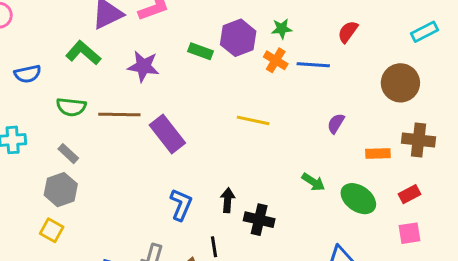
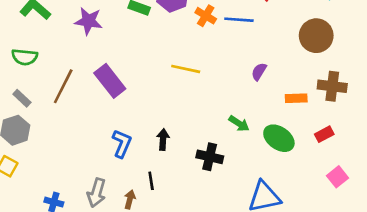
brown line: (119, 114) -> (63, 86), moved, turned -64
black cross: (259, 220) -> (210, 157), moved
pink square: (409, 233) -> (337, 177), moved, turned -30

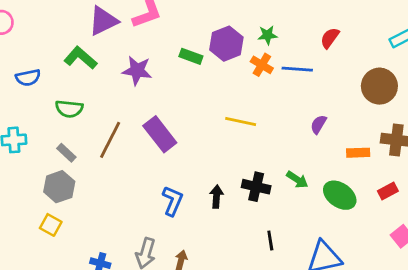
black cross: (210, 157) -> (256, 187), moved
black line: (151, 181) -> (270, 241), moved

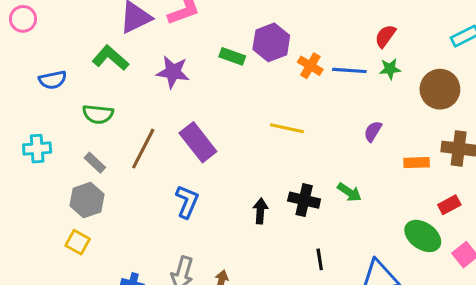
green star: (267, 35) -> (390, 69), moved
green ellipse: (340, 195) -> (423, 236), moved
blue L-shape: (173, 201) -> (187, 202), moved

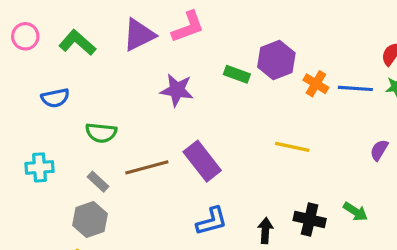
green L-shape: (110, 58) -> (77, 43), moved
brown line: (143, 149) -> (147, 167), turned 48
blue L-shape: (187, 202) -> (212, 221), moved, turned 52

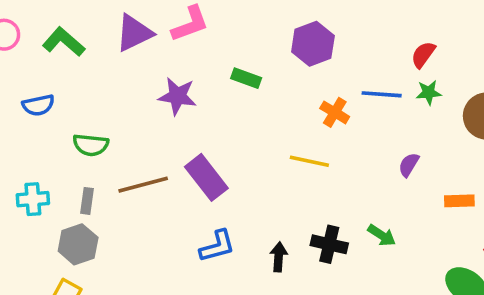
purple hexagon: (276, 60) -> (313, 44), moved
orange cross: (316, 84) -> (335, 112), moved
cyan cross: (39, 167) -> (33, 199), moved
gray rectangle: (98, 182) -> (87, 201), turned 55

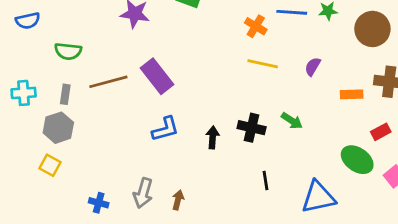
yellow line: (309, 161) -> (263, 64), moved

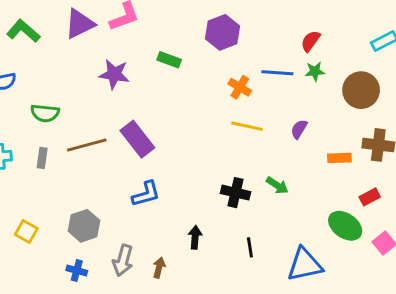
gray hexagon: (58, 128) -> (84, 226), moved
black arrow: (213, 137) -> (195, 237), moved

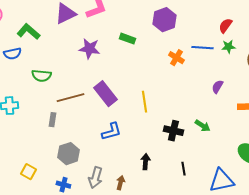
green L-shape: (23, 31) -> (28, 32), moved
yellow line: (247, 126) -> (144, 102), moved, turned 70
gray rectangle: (42, 158) -> (52, 120), moved
yellow square: (26, 232) -> (28, 172), moved

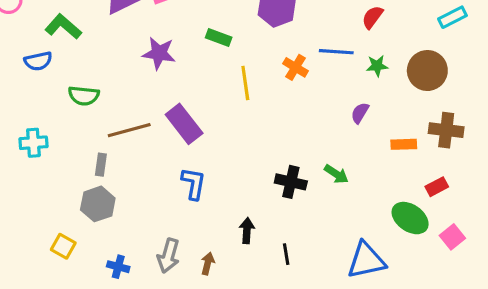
green star: (228, 47) -> (377, 66), moved
yellow line: (144, 102) -> (245, 83), moved
blue L-shape: (111, 132) -> (194, 183), turned -65
gray hexagon: (68, 154) -> (98, 204), moved
black line: (183, 169) -> (286, 254), moved

